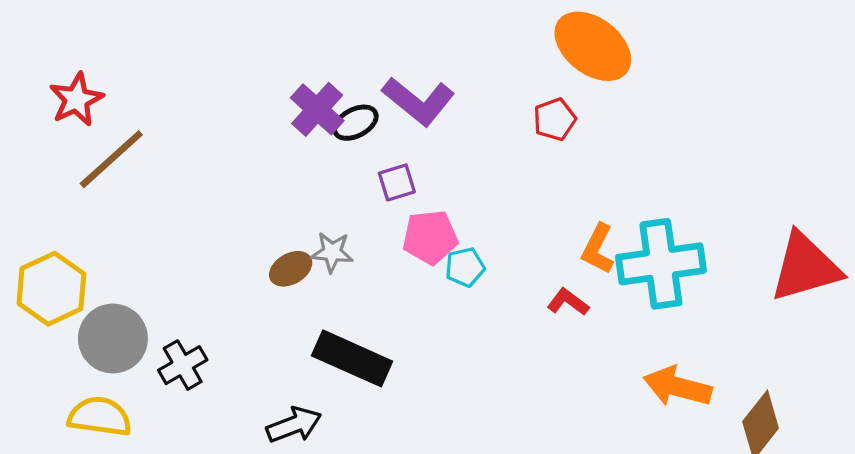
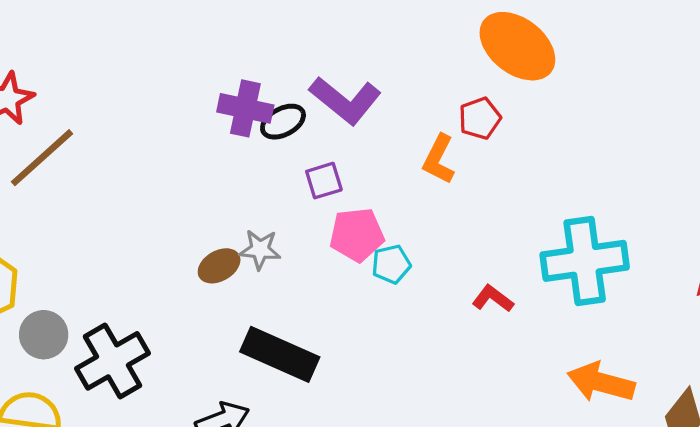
purple cross: (317, 109) -> (245, 108), turned -30
orange L-shape: (598, 249) -> (439, 159), moved
gray circle: (113, 339) -> (44, 335), size x0.7
black cross: (183, 365) -> (112, 361), size x1.5

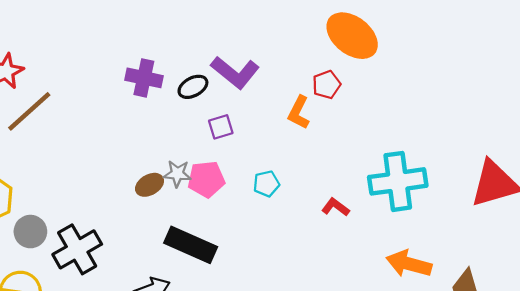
purple cross: (245, 108) -> (144, 78), moved
pink pentagon: (357, 235) -> (206, 179), moved

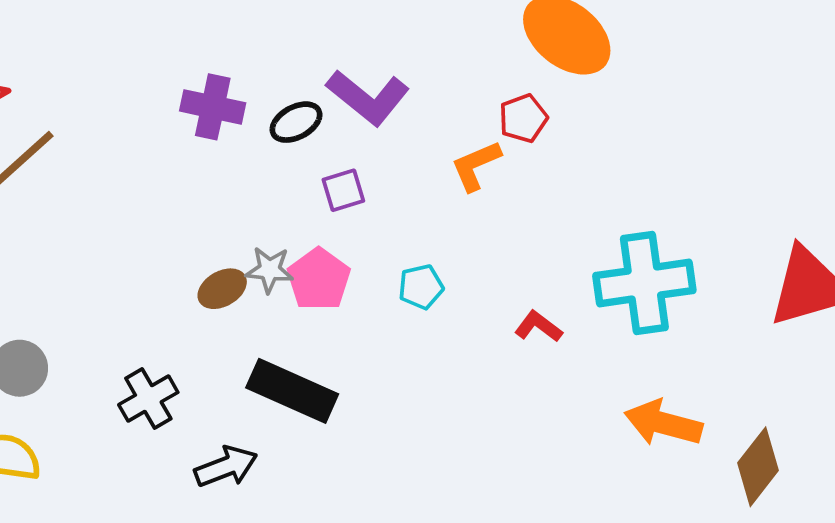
orange L-shape: (299, 112) -> (476, 166), turned 40
pink pentagon: (206, 179) -> (319, 279), turned -30
black cross: (77, 249) -> (148, 398), moved, size x0.7

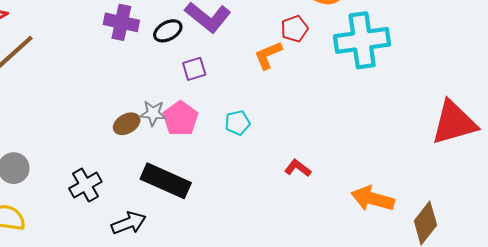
cyan cross: (644, 283) -> (362, 40), moved
red L-shape: (538, 327) -> (298, 168), moved

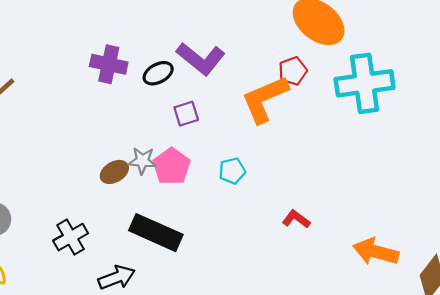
orange L-shape: (268, 55) -> (265, 99), size x1.6

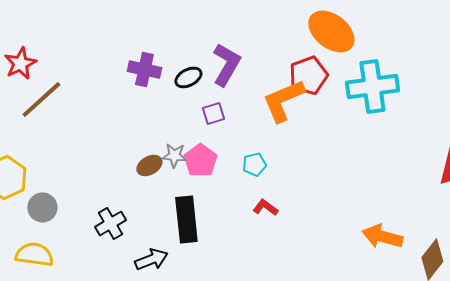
purple L-shape: (201, 59) -> (226, 64), turned -99
red pentagon: (293, 71) -> (308, 75), size x1.5
red L-shape: (296, 219) -> (265, 207), moved
black rectangle: (156, 233) -> (186, 219), turned 60

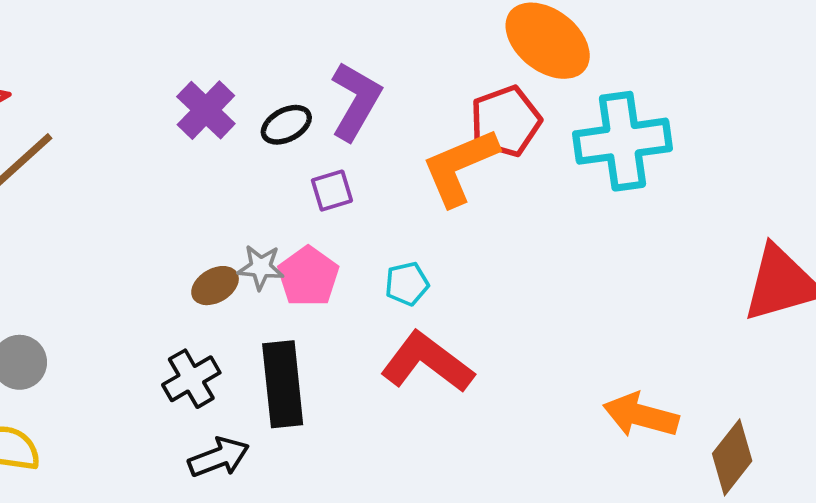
purple cross: (144, 69) -> (206, 110), turned 32
red L-shape: (265, 207) -> (427, 362), size x2.0
black cross: (110, 223) -> (191, 379), moved

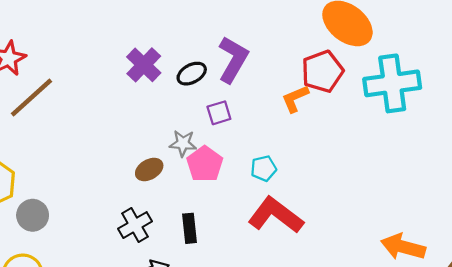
orange L-shape: (460, 167) -> (295, 99), size x0.6
gray star: (261, 267) -> (183, 143), moved
black rectangle: (283, 384) -> (189, 228), size x0.6

